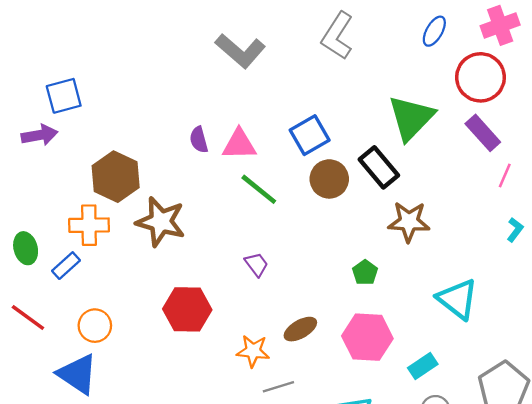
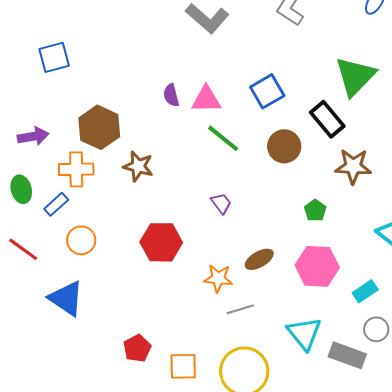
purple arrow: (39, 135) -> (33, 136), moved
brown circle: (329, 179) -> (284, 146), moved
brown star: (161, 222) -> (138, 166), size x0.7
orange circle: (95, 326) -> (81, 240), moved

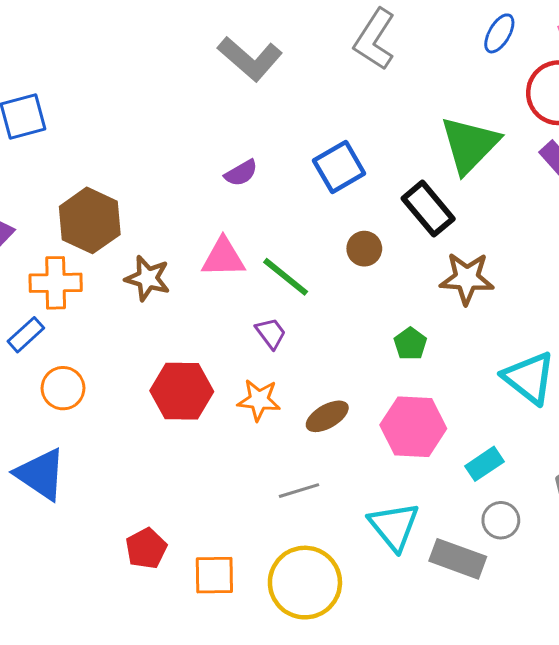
purple semicircle: (171, 95) -> (241, 173), moved, turned -105
pink triangle: (206, 99) -> (223, 258), moved
green line: (223, 138) -> (286, 277), moved
brown circle: (284, 146) -> (364, 249), size x0.7
orange star: (218, 278) -> (259, 400), moved

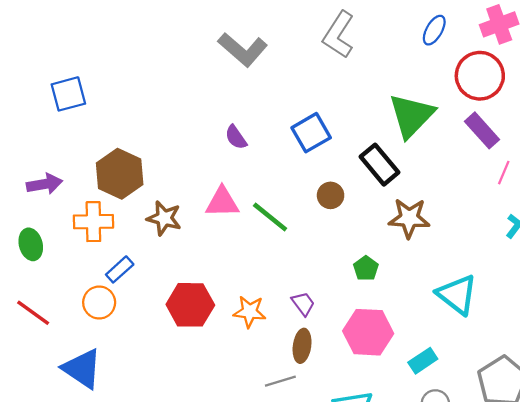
purple semicircle: (241, 173) -> (236, 137), turned 85
purple trapezoid: (271, 333) -> (303, 304), moved
blue rectangle: (26, 335) -> (120, 269), moved
brown ellipse: (327, 416) -> (302, 346), moved, turned -52

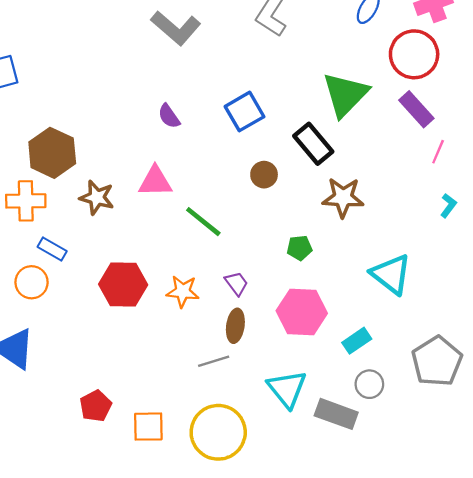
green line: (270, 217) -> (203, 222), moved
green pentagon: (366, 268) -> (300, 248), turned 30
blue rectangle: (120, 269) -> (52, 249), turned 72

